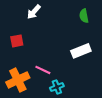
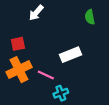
white rectangle: (81, 51) -> (70, 55), moved
orange cross: (18, 80) -> (19, 70), moved

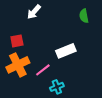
pink line: (46, 75) -> (43, 70), turned -63

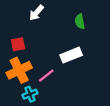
green semicircle: (84, 16) -> (80, 21), moved
cyan cross: (57, 87) -> (30, 94), moved

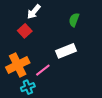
green semicircle: (80, 21) -> (74, 20), turned 32
red square: (18, 44) -> (25, 31), moved, turned -32

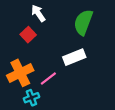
white arrow: (34, 12) -> (38, 13), turned 105
green semicircle: (74, 20) -> (83, 22), size x1.6

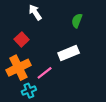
green semicircle: (83, 22) -> (77, 21), size x0.6
red square: (28, 35) -> (22, 39), moved

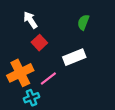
white arrow: (35, 12) -> (30, 20), moved
red square: (22, 39) -> (39, 43), moved

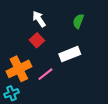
white arrow: (30, 20) -> (39, 19), moved
cyan cross: (31, 98) -> (11, 93), moved

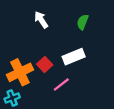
red square: (37, 40) -> (45, 64), moved
pink line: (45, 74) -> (61, 85), moved

